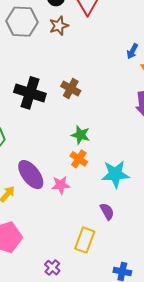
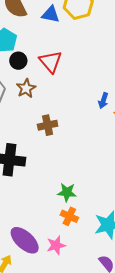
brown cross: (71, 89) -> (48, 125), moved, turned -30

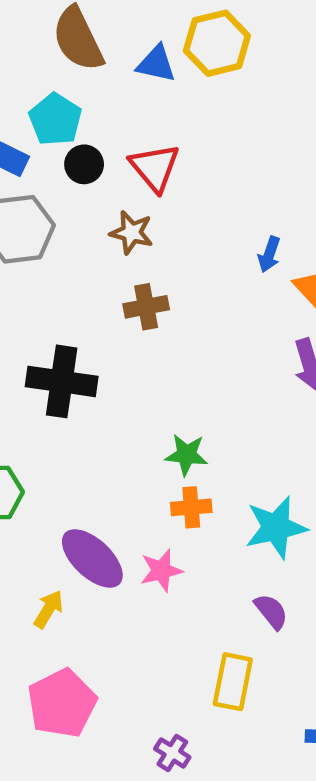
brown star: (26, 88) -> (131, 233), moved, turned -30
orange cross: (69, 216) -> (191, 507), turned -30

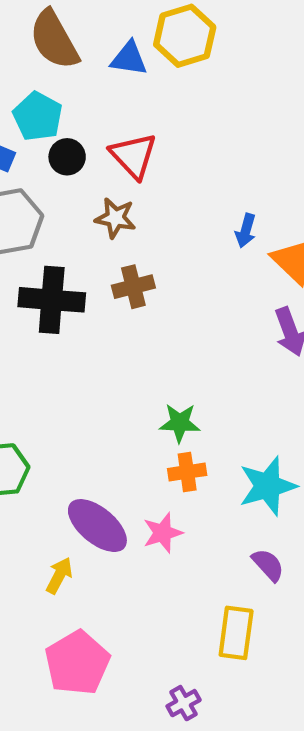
black cross: (62, 381) -> (52, 300), moved
purple cross: (172, 753) -> (184, 703), turned 32

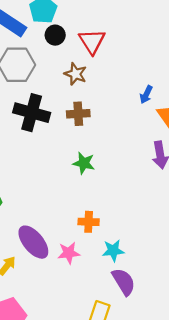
green star: (180, 423) -> (84, 163), moved
cyan star: (268, 486) -> (113, 251), moved, size x0.7
purple semicircle: (268, 565) -> (124, 282), size x1.4

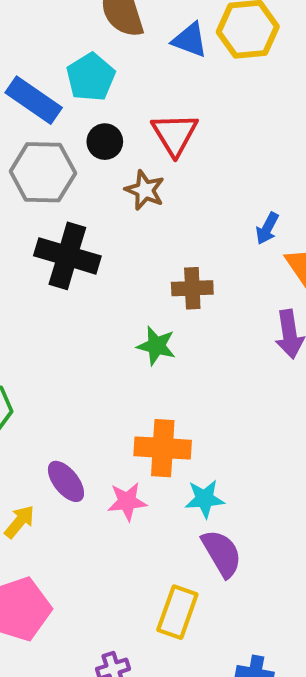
black circle: (55, 35) -> (105, 142), moved
brown cross: (78, 114) -> (192, 288), moved
orange cross: (89, 222) -> (163, 448), size x1.5
purple ellipse: (33, 242) -> (66, 481), size x0.7

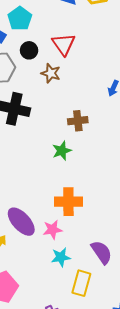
green star: (156, 346) -> (62, 151), turned -30
purple ellipse: (66, 481) -> (21, 222), size x1.4
cyan star: (205, 499) -> (61, 257), moved

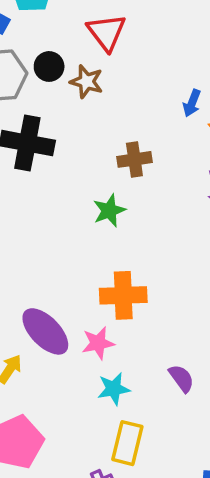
black circle: (29, 50) -> (49, 66), moved
purple semicircle: (102, 252) -> (181, 378), size x0.7
yellow rectangle: (81, 283) -> (127, 443), moved

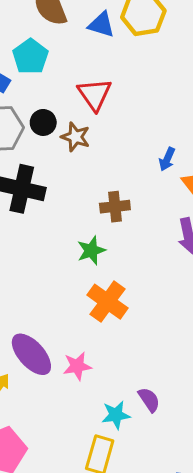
orange cross: (123, 295) -> (108, 302), moved, turned 36
cyan star: (114, 389) -> (116, 415), moved

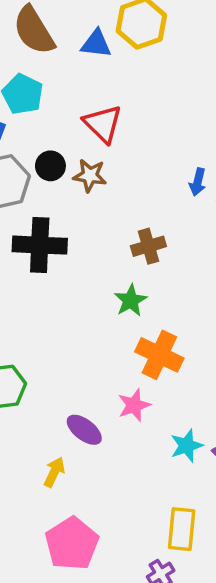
purple ellipse: (31, 354) -> (84, 430), size x0.7
pink star: (77, 366) -> (134, 405), moved
cyan star: (116, 415) -> (187, 446), moved

